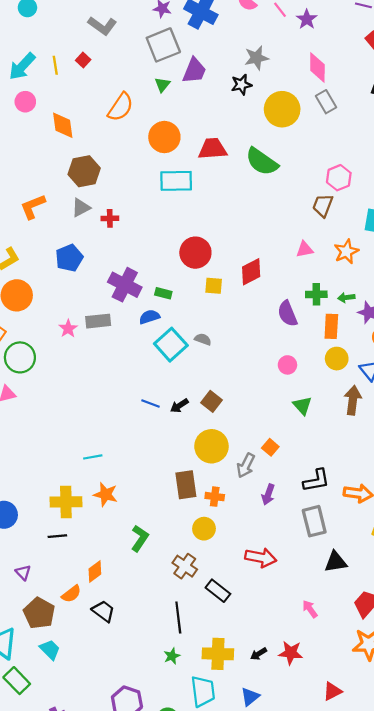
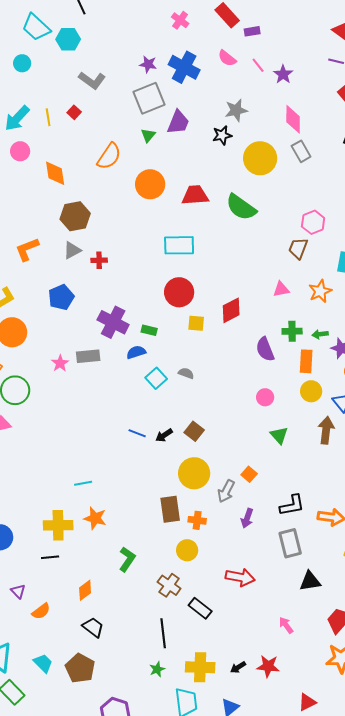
cyan rectangle: (176, 181) -> (179, 245), moved
cyan square: (171, 345) -> (156, 378), size x0.7
orange semicircle: (71, 594) -> (41, 611), moved
brown pentagon: (39, 613) -> (80, 668), moved

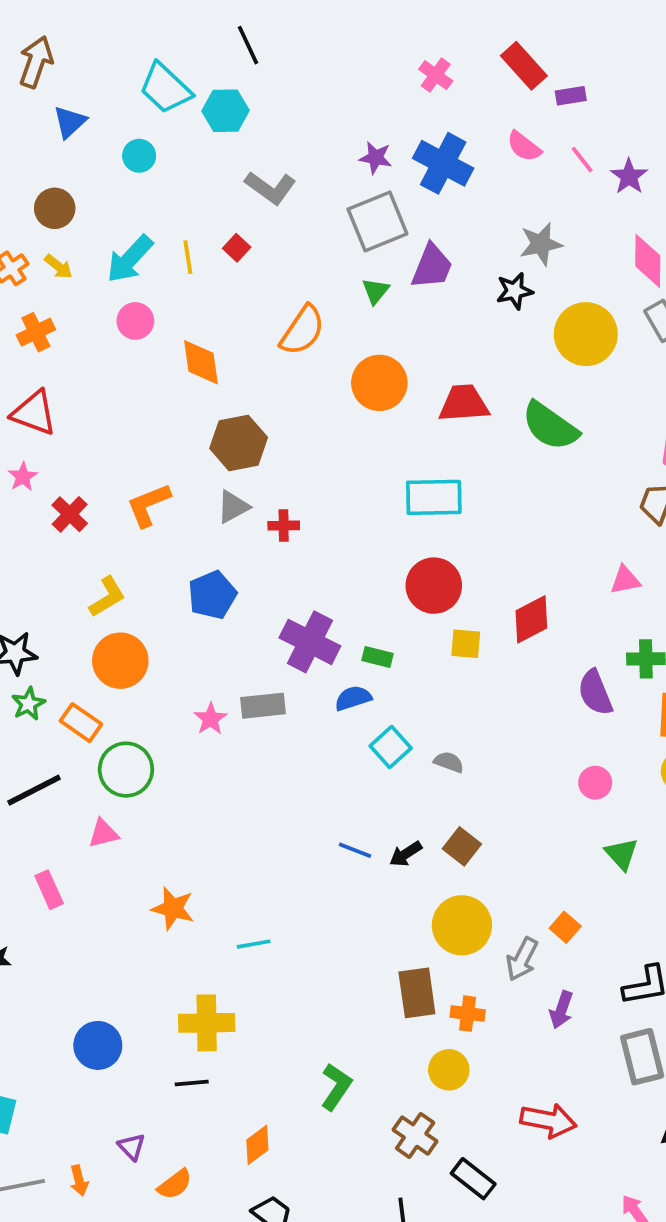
gray semicircle: (186, 373) -> (449, 762), moved
orange star: (95, 518) -> (173, 908), moved

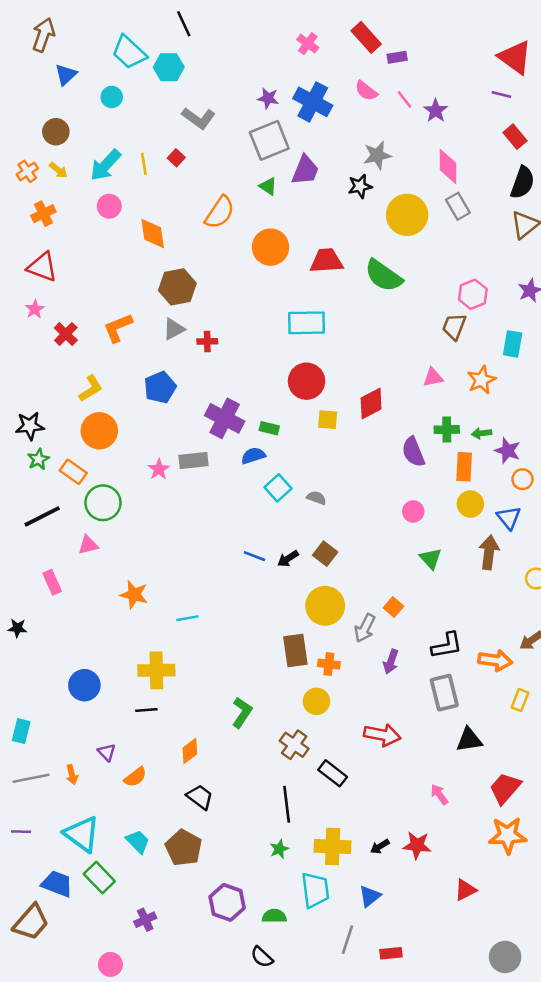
green triangle: (376, 291) -> (268, 186), turned -36

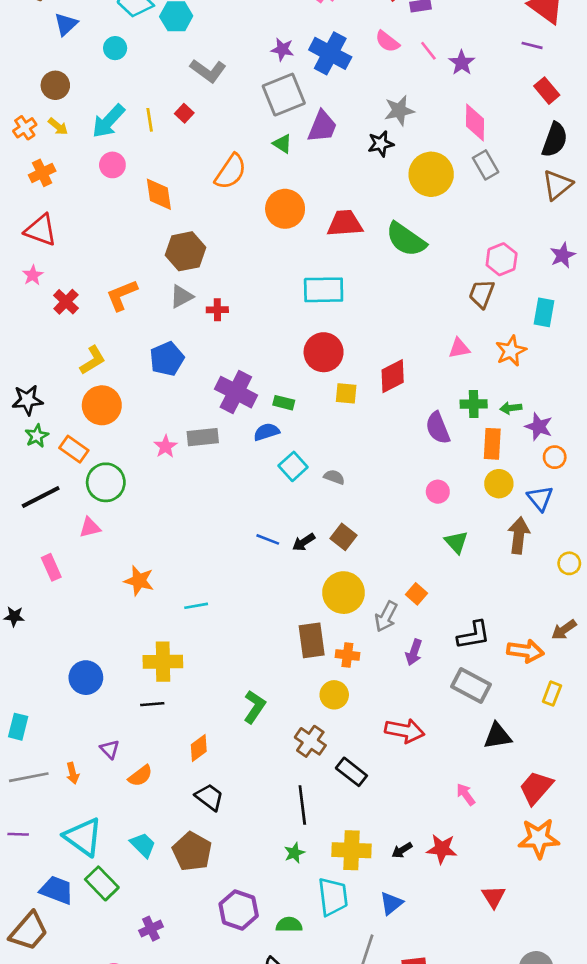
gray rectangle: (444, 693) -> (471, 686), turned -48
red triangle: (465, 890) -> (494, 897), turned -35

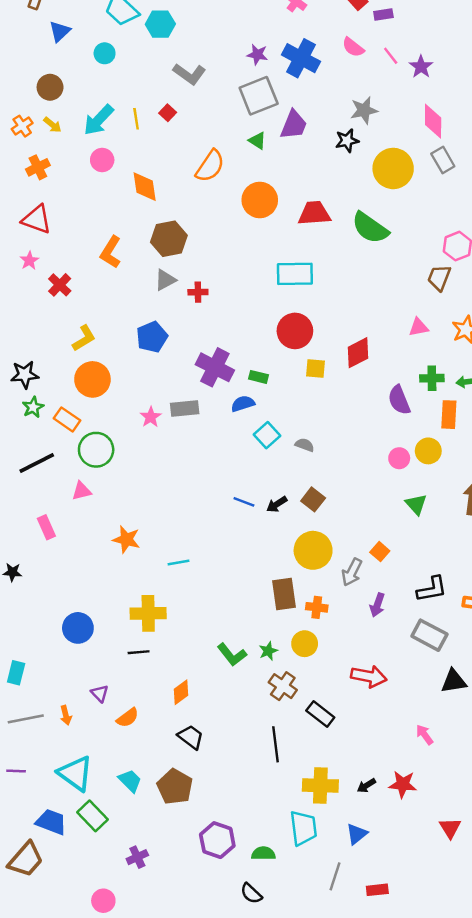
orange L-shape: (122, 295) -> (111, 252), moved, turned -36
yellow circle: (499, 484) -> (428, 451), moved
green L-shape: (255, 707) -> (232, 655), turned 108
green star: (294, 853) -> (268, 651), moved

